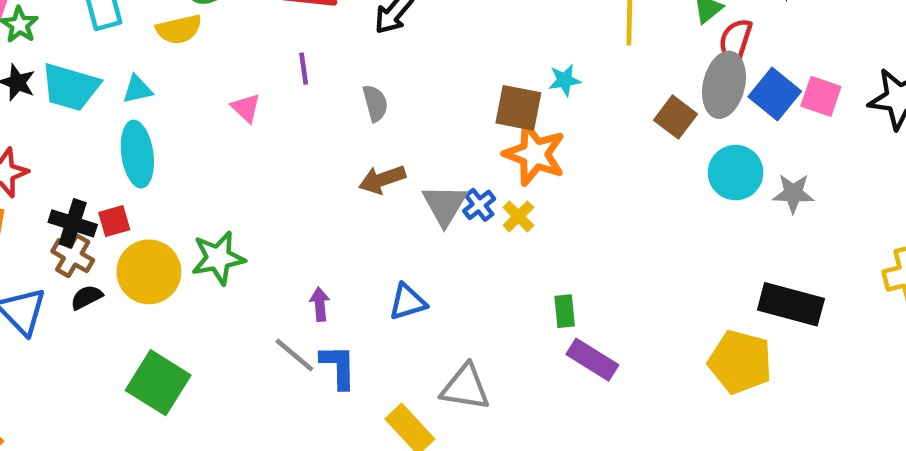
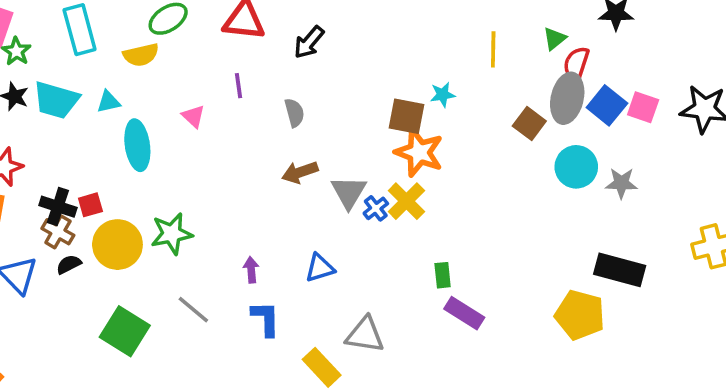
cyan ellipse: (137, 154) -> (137, 145), moved
blue cross: (479, 205) -> (376, 208), moved
yellow cross: (518, 216) -> (406, 201), size x1.5
gray line: (294, 355) -> (193, 310), moved

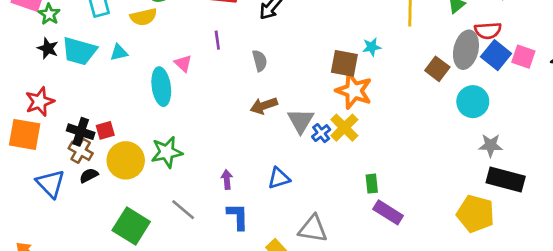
red semicircle: (576, 64) -> (488, 31), moved, turned -112
cyan ellipse: (137, 145) -> (161, 87), moved
gray star: (621, 183) -> (491, 145), moved

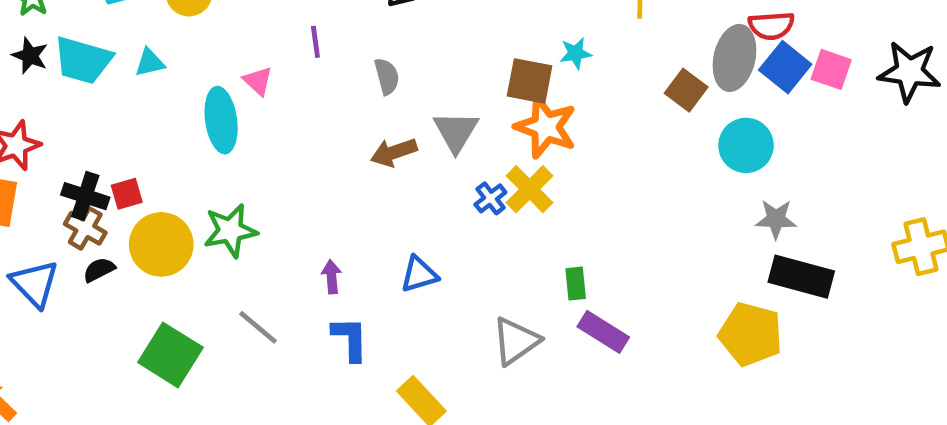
gray triangle: (301, 121) -> (456, 132), moved
gray triangle: (313, 229) -> (516, 341), moved, turned -44

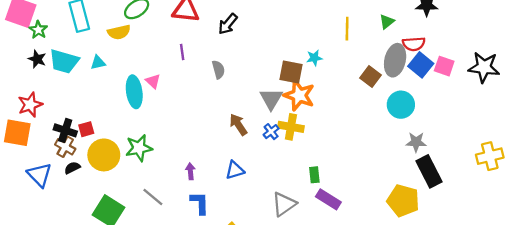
pink triangle: (258, 81) -> (153, 81), moved
gray triangle: (456, 132) -> (271, 99), moved
brown arrow: (394, 152) -> (238, 125), moved, turned 75
yellow cross: (530, 189) -> (291, 127), turned -35
black rectangle: (801, 277) -> (429, 171), turned 48

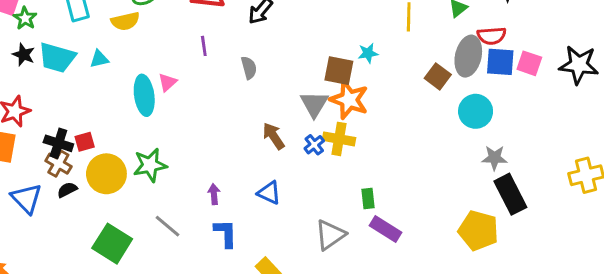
blue square: (421, 65) -> (500, 62), turned -35
pink triangle: (153, 81) -> (167, 82), turned 35
blue triangle: (235, 170) -> (269, 193), turned 42

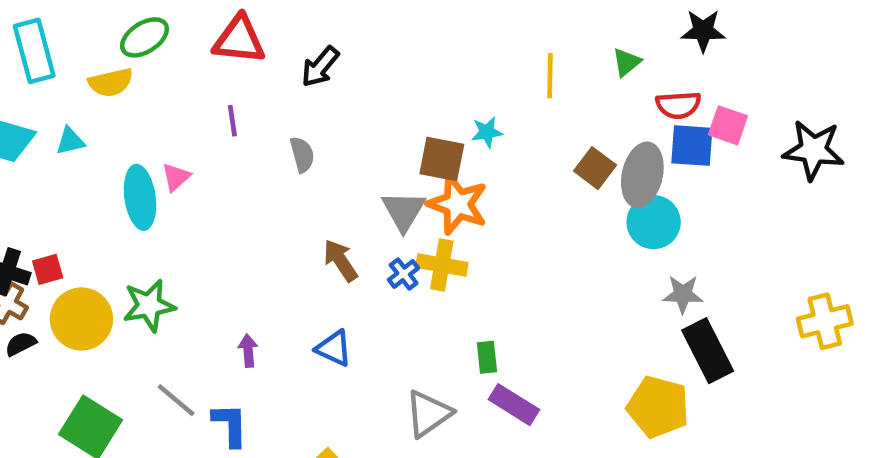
gray ellipse: (468, 56) -> (642, 175), moved
pink square: (529, 63) -> (728, 125), moved
blue L-shape: (226, 233) -> (230, 425), moved

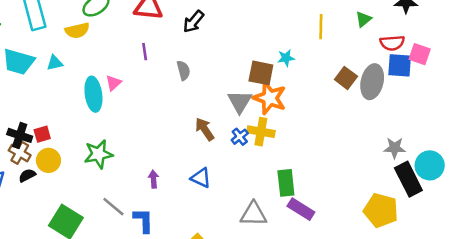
cyan circle: (654, 222) -> (430, 165), moved
yellow circle: (81, 319) -> (48, 160), moved, size x0.7
green rectangle: (487, 357) -> (286, 183), size x1.5
gray triangle: (428, 414) -> (253, 214), turned 36

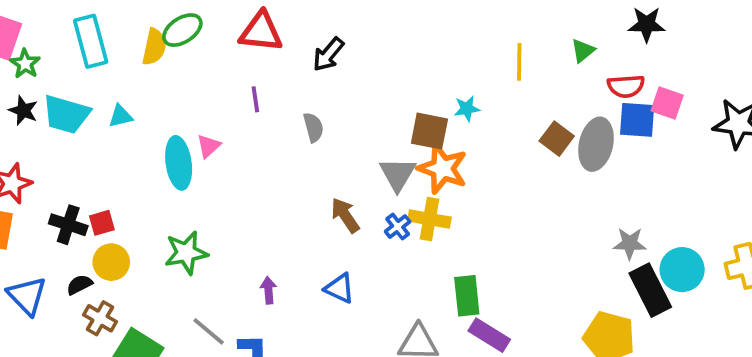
yellow semicircle: (77, 30) -> (154, 47), moved, turned -65
brown cross: (20, 153) -> (100, 318), moved

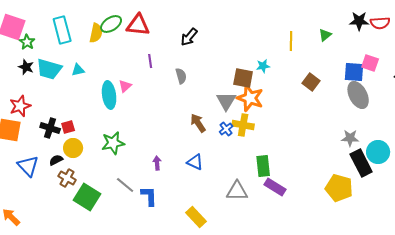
red triangle: (261, 32) -> (138, 25), moved
red semicircle: (626, 86) -> (380, 23), moved
gray ellipse: (596, 144) -> (358, 95), moved, turned -40

